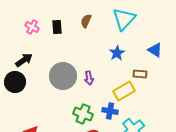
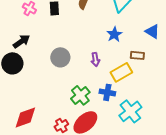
gray circle: (63, 76) -> (60, 57), size x0.7
purple arrow: (89, 78) -> (95, 59), moved
green cross: (83, 114) -> (80, 95), turned 30

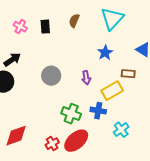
green cross: (80, 95) -> (71, 114), turned -30
cyan cross: (130, 111) -> (121, 130), size x0.7

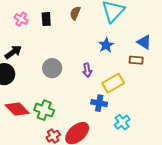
brown rectangle: (128, 74) -> (136, 60), moved
green cross: (71, 114) -> (44, 110), moved
red diamond: (16, 136) -> (17, 109), moved, turned 65

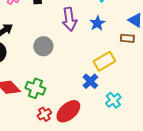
purple arrow: (87, 70) -> (69, 19), moved, size x1.6
blue cross: (99, 103) -> (90, 81), turned 35

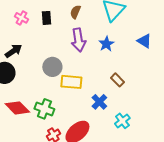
brown rectangle: (127, 38) -> (117, 80), moved, turned 40
yellow rectangle: (104, 61) -> (71, 82), moved, turned 35

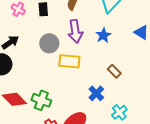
gray circle: (52, 67) -> (49, 43), moved
yellow rectangle: (71, 82) -> (69, 61), moved

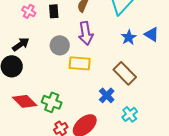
blue star: (103, 35) -> (129, 37), moved
brown rectangle: (114, 71) -> (125, 73), size x1.6

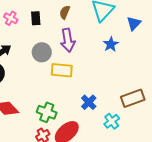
blue triangle: (152, 34) -> (134, 23), moved, turned 42
brown rectangle: (125, 73) -> (133, 98), moved, turned -65
green cross: (52, 102) -> (47, 112), moved

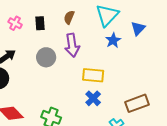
blue star: (111, 44) -> (113, 40), moved
yellow rectangle: (62, 70) -> (93, 75), moved
blue cross: (89, 102) -> (93, 98), moved

